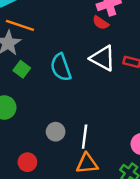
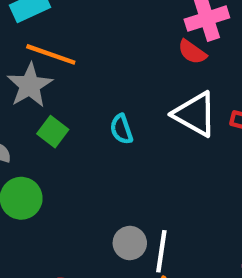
cyan semicircle: (61, 67) -> (121, 129), size x0.6
gray circle: (56, 132) -> (130, 243), moved

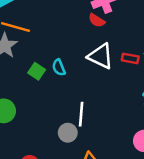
green square: (53, 132) -> (37, 71), moved
white line: (161, 251) -> (81, 114), moved

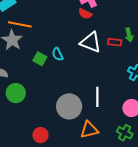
white line: (81, 114) -> (97, 97), moved
gray circle: (68, 133) -> (69, 106), size x1.6

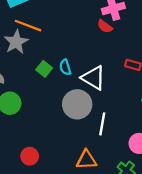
white triangle: (91, 42) -> (93, 78), moved
gray circle: (69, 106) -> (77, 104), moved

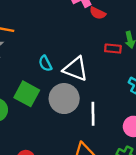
red semicircle: (105, 26) -> (98, 13), moved
green square: (44, 69) -> (27, 94), moved, size x1.5

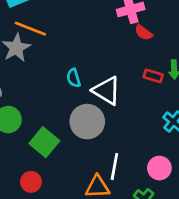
green square: (27, 94) -> (44, 142), moved
white line: (93, 114) -> (114, 167), moved

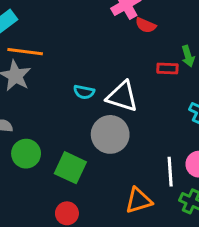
cyan semicircle: (74, 78) -> (84, 92), turned -48
white line: (114, 167) -> (170, 172), moved

